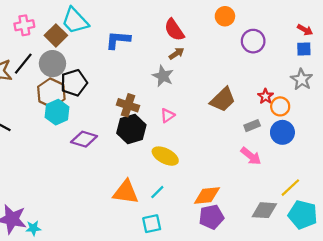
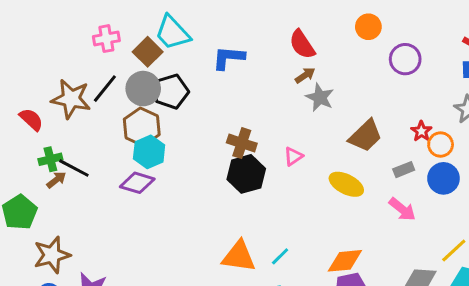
gray star: (163, 76) -> (320, 97), moved
black pentagon: (74, 83) -> (171, 92), moved
purple diamond: (84, 139) -> (137, 183), moved
yellow ellipse: (165, 156) -> (346, 184), moved

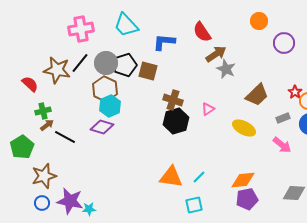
pink cross: (106, 39) -> (81, 29), size x1.4
red semicircle: (302, 44) -> (202, 32), moved
brown square: (148, 52) -> (148, 71), moved, turned -30
brown arrow: (305, 75) -> (216, 54), size x1.5
black line: (74, 168) -> (65, 137), moved

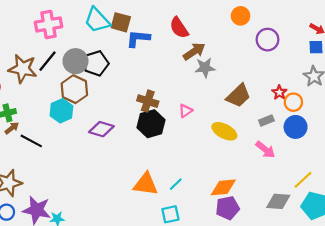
gray star: (226, 69) -> (205, 68), turned -30
brown square: (148, 71) -> (121, 22), moved
cyan hexagon: (110, 106) -> (61, 111), moved
purple diamond: (102, 127) -> (101, 129), moved

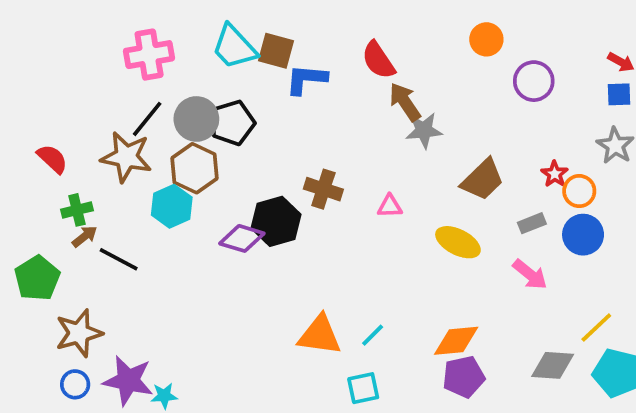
brown arrow: (194, 51) -> (405, 102), turned -90
brown star: (23, 69) -> (126, 157), moved
pink triangle: (186, 111) -> (390, 206), turned 32
black hexagon: (151, 124) -> (276, 221), moved

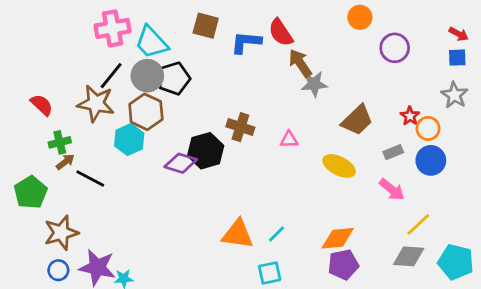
cyan trapezoid: (234, 47) -> (151, 42), moved
blue L-shape: (306, 79) -> (246, 42), moved
yellow line: (596, 327) -> (418, 224), moved

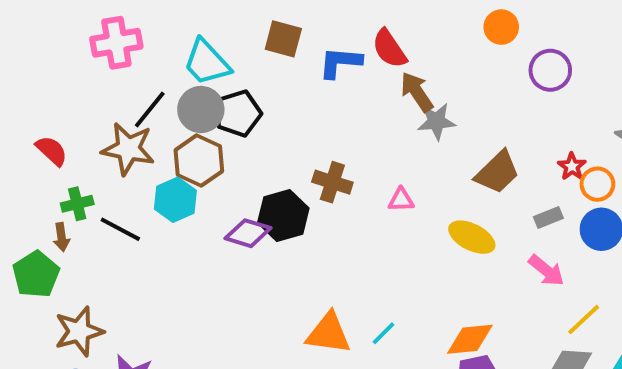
pink cross: (113, 28) -> (116, 43), moved
brown arrow: (65, 162) -> (61, 237), moved, turned 120
black line: (90, 178) -> (120, 229), moved

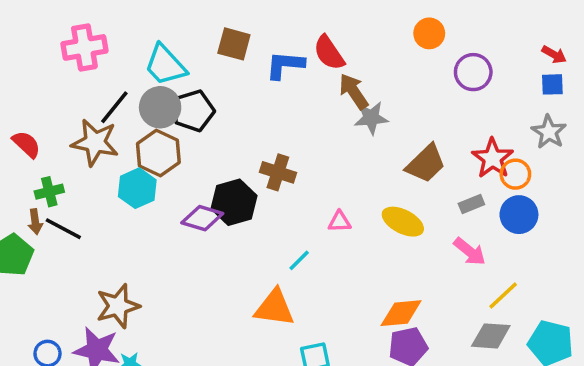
red star: (572, 166) -> (493, 158), size x1.6
pink triangle: (401, 200) -> (340, 222), moved
black line: (120, 229) -> (63, 229), moved
brown star: (79, 331) -> (118, 306), moved
cyan line: (383, 333) -> (299, 260), moved

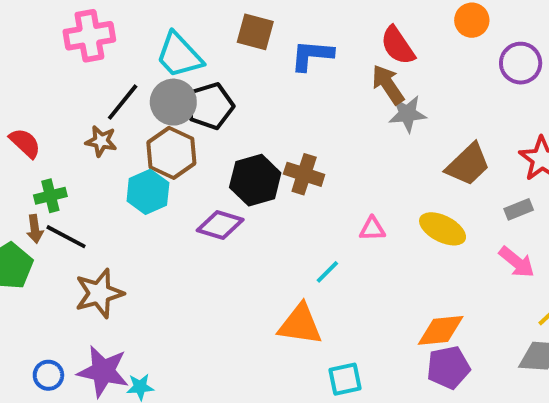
red semicircle: (329, 53) -> (398, 45), moved
brown star: (95, 142) -> (101, 141), size x0.6
black hexagon: (234, 202) -> (255, 180), moved
brown star: (118, 306) -> (99, 293), moved

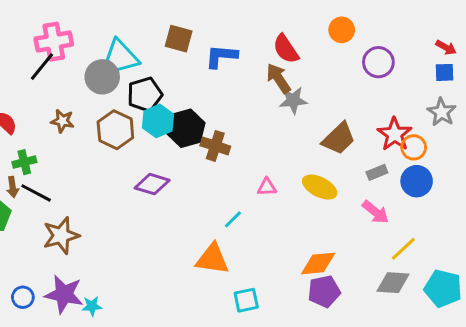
black line: (123, 102) -> (42, 67), moved
gray circle: (173, 102) -> (102, 77), moved
black hexagon: (255, 180) -> (186, 128), moved
cyan hexagon: (148, 192) -> (158, 121), moved

